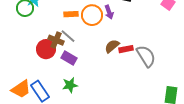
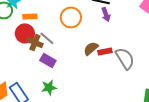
purple arrow: (109, 12) -> (106, 14), moved
orange rectangle: (71, 14) -> (30, 16), moved
red circle: (46, 49) -> (25, 33), moved

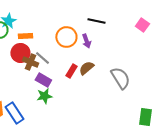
purple arrow: (106, 14) -> (86, 41), moved
red rectangle: (105, 51) -> (71, 71), moved, turned -48
green star: (49, 87) -> (44, 96), moved

